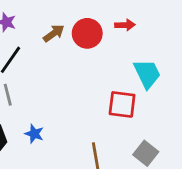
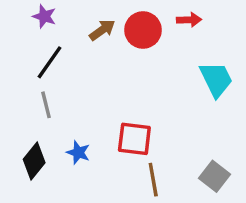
red square: (122, 104) -> (134, 139), moved

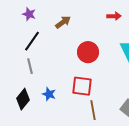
red circle: (143, 30) -> (88, 52), moved

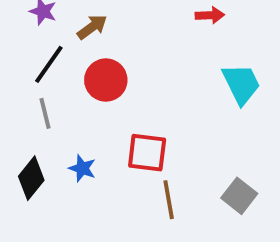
brown arrow: (63, 22) -> (92, 27), moved
red circle: (88, 52) -> (106, 80), moved

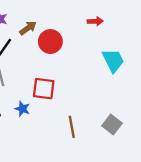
red circle: (106, 80) -> (50, 42), moved
red square: (147, 153) -> (44, 89), moved

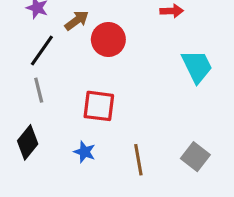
blue star: (22, 109) -> (85, 152), moved

